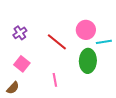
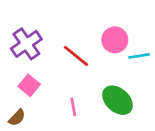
purple cross: (20, 33) -> (26, 44), size x1.6
green ellipse: (88, 61) -> (118, 100), moved, turned -50

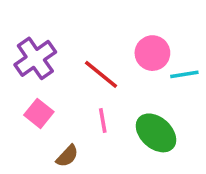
pink line: (73, 107) -> (103, 120), moved
brown semicircle: (17, 118) -> (67, 156), moved

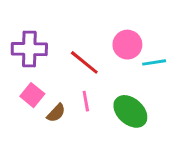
purple cross: (35, 58) -> (29, 49), turned 36
brown semicircle: (67, 156) -> (56, 113), moved

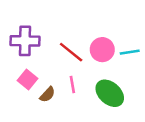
pink circle: (127, 45) -> (102, 50), moved

